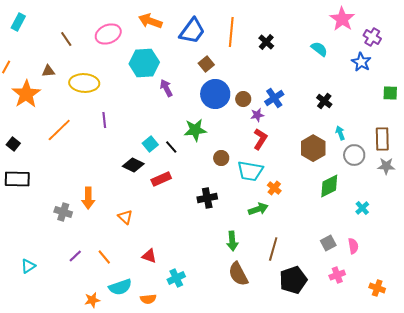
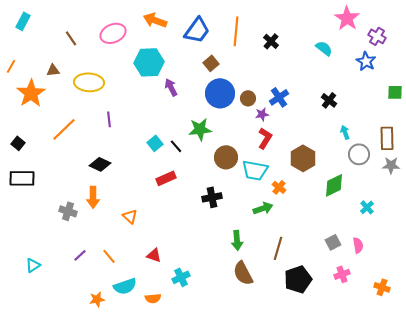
brown hexagon: (313, 148) -> (303, 158), moved
brown circle: (221, 158) -> (226, 157), size x1.5
black diamond: (133, 165) -> (100, 164), moved

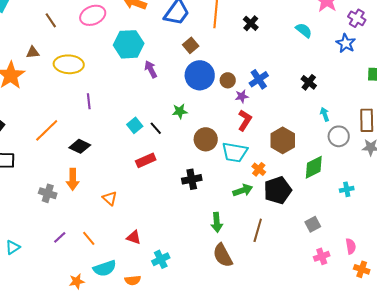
orange line: (64, 129) -> (47, 130), moved
green star: (200, 129) -> (180, 111), size x0.7
cyan cross: (367, 207) -> (347, 189), turned 32
pink semicircle: (358, 245) -> (351, 246), moved
black pentagon: (298, 279) -> (278, 190), moved

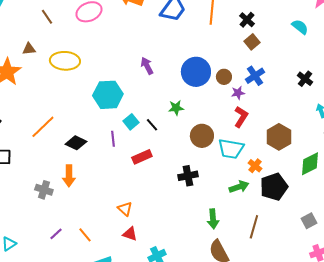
cyan hexagon: (129, 44) -> (108, 95), moved
brown square: (191, 45) -> (252, 42), moved
purple line: (89, 101) -> (113, 139), moved
orange triangle: (110, 198) -> (125, 209), moved

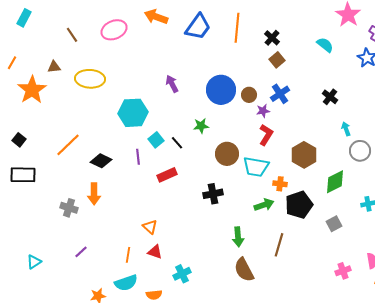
orange cross: (255, 166) -> (280, 184), turned -32
gray square: (309, 221) -> (334, 224), moved
orange line: (85, 235) -> (128, 255), moved, turned 49

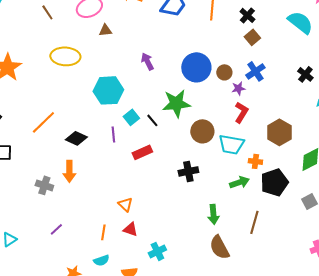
cyan semicircle: (325, 45) -> (300, 22), size x1.5
brown triangle: (54, 67) -> (105, 30), moved
green star: (201, 126) -> (176, 103), size x1.8
cyan semicircle: (126, 283) -> (101, 260), size x0.7

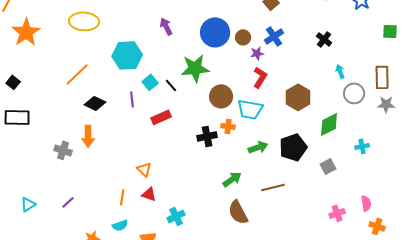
orange line: (43, 122) -> (77, 74), moved
orange cross: (255, 161) -> (228, 126), moved
green arrow: (213, 214) -> (232, 179), turned -120
brown line: (254, 222) -> (273, 187), turned 60
purple line: (56, 229) -> (68, 202), moved

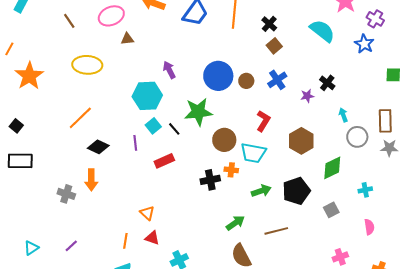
purple star: (257, 53) -> (307, 96), moved
cyan hexagon: (127, 55) -> (147, 96), moved
pink semicircle: (366, 203) -> (369, 227), moved

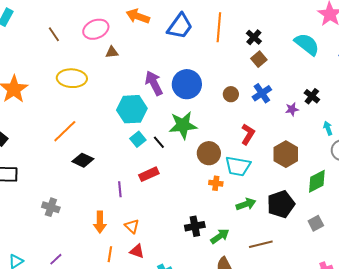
purple arrow: (169, 70) -> (154, 83), size x1.4
blue circle: (218, 76) -> (187, 84), moved
purple line: (135, 143) -> (120, 189), moved
orange arrow: (91, 180) -> (100, 222), moved
black cross: (210, 180) -> (195, 226), moved

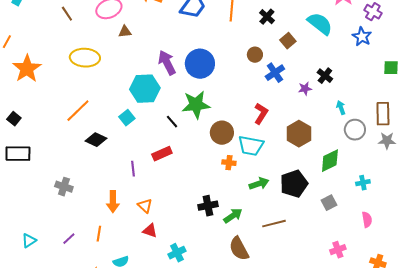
brown square: (259, 59) -> (288, 41), moved
brown circle: (231, 94) -> (255, 55), moved
cyan square: (138, 139) -> (127, 118), moved
orange line: (110, 254) -> (99, 234), moved

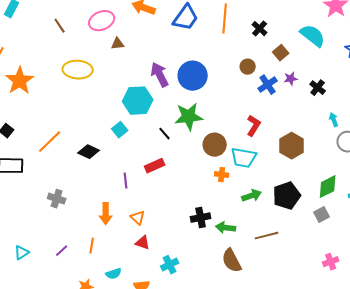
purple star: (305, 89) -> (291, 79), moved
orange line: (78, 111) -> (50, 142), moved
green diamond: (330, 161) -> (328, 187), moved
green arrow: (233, 216) -> (226, 228), turned -138

